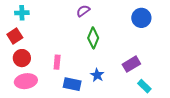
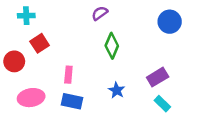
red square: (15, 36) -> (40, 43), moved
red circle: (22, 58) -> (14, 61), moved
blue rectangle: (72, 84) -> (72, 101), moved
cyan rectangle: (144, 86) -> (162, 104), moved

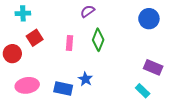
pink rectangle: (68, 75) -> (70, 43), moved
purple rectangle: (158, 77) -> (153, 67), moved, turned 54
blue star: (117, 90) -> (85, 79), moved

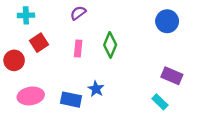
purple semicircle: (88, 11) -> (78, 13), moved

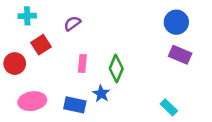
purple semicircle: (78, 13) -> (72, 23), moved
green diamond: (110, 45) -> (116, 69), moved
pink rectangle: (78, 49) -> (82, 64), moved
purple rectangle: (172, 76) -> (180, 55), moved

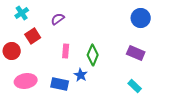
cyan cross: (27, 16) -> (22, 13), turned -32
purple rectangle: (180, 55) -> (136, 53), moved

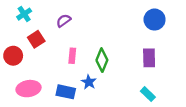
purple rectangle: (136, 53) -> (149, 58), turned 66

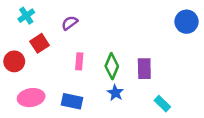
blue circle: (155, 20) -> (186, 22), moved
purple rectangle: (149, 58) -> (144, 69), moved
blue star: (89, 82) -> (115, 93), moved

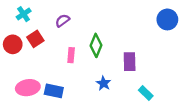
red circle: (14, 61) -> (13, 44), moved
green diamond: (112, 66) -> (96, 45), moved
blue rectangle: (72, 101) -> (54, 91), moved

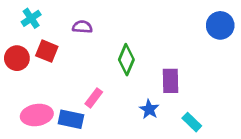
purple semicircle: (62, 21) -> (82, 27), turned 40
red square: (35, 39) -> (47, 51), turned -35
pink rectangle: (71, 55) -> (94, 98), moved, turned 32
blue star: (104, 83) -> (149, 109), moved

